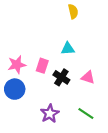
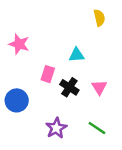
yellow semicircle: (73, 11) -> (99, 18), moved
pink star: (17, 65) -> (19, 44), moved, turned 30
pink triangle: (88, 77) -> (99, 87), turned 40

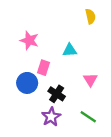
pink star: (19, 44) -> (29, 40), moved
black cross: (69, 87) -> (57, 94), moved
blue circle: (17, 100) -> (27, 83), moved

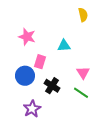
purple star: (51, 117) -> (32, 109), moved
green line: (88, 117) -> (81, 93), moved

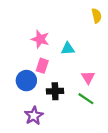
yellow semicircle: (83, 15) -> (97, 16), moved
pink star: (27, 37) -> (40, 39), moved
black cross: (52, 86) -> (55, 91), turned -35

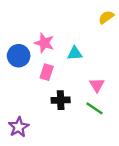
yellow semicircle: (97, 16) -> (106, 17), turned -112
blue circle: (26, 81) -> (19, 56), moved
purple star: (34, 116) -> (19, 127), moved

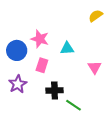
pink triangle: (97, 85) -> (95, 67), moved
green line: (95, 108) -> (73, 105), moved
purple star: (19, 127) -> (18, 84), moved

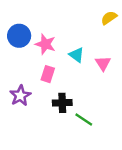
cyan triangle: (67, 48) -> (77, 55), turned 40
blue circle: (17, 50) -> (19, 36), moved
pink triangle: (95, 67) -> (103, 63), moved

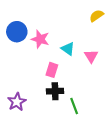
pink rectangle: (48, 74) -> (52, 70), moved
purple star: (20, 96) -> (17, 102), moved
green line: (84, 120) -> (74, 106), turned 35

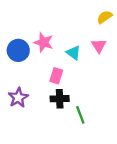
blue circle: (17, 32) -> (18, 50), moved
pink triangle: (91, 56) -> (99, 46), moved
purple star: (17, 102) -> (18, 98), moved

